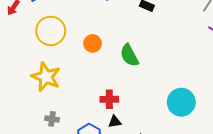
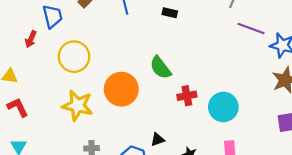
orange circle: (93, 43) -> (121, 89), moved, size x1.8
red cross: (109, 99) -> (187, 96), moved

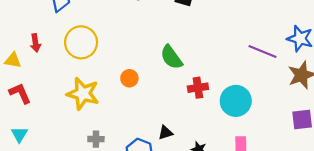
purple line: (251, 28) -> (263, 52), moved
red arrow: (31, 39) -> (35, 43), moved, turned -35
orange circle: (121, 89) -> (129, 78), size x0.5

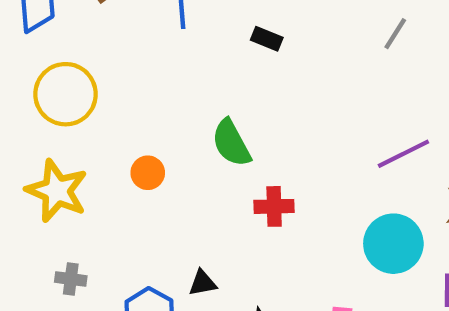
purple line: (263, 52) -> (403, 154), turned -56
cyan circle: (236, 101) -> (393, 244), moved

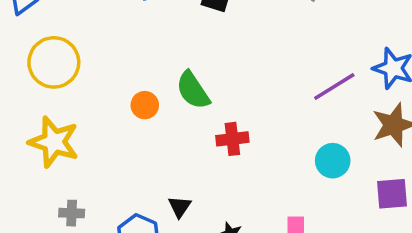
orange circle: (148, 173) -> (145, 105), moved
cyan circle: (393, 244) -> (333, 161), size x0.7
black triangle: (203, 283) -> (180, 207), turned -40

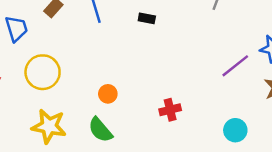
green semicircle: (193, 90) -> (100, 130), moved
cyan circle: (333, 161) -> (235, 130), moved

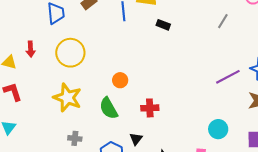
red cross: (170, 110) -> (150, 108), moved

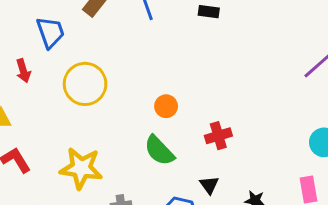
red arrow: (31, 49) -> (23, 71), moved
yellow star: (67, 98) -> (81, 168), moved

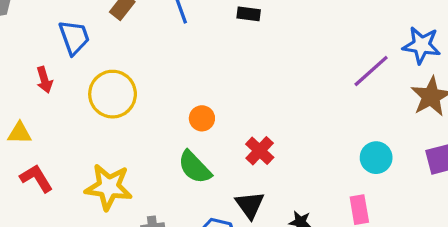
red cross: (218, 136) -> (260, 151), turned -30
black triangle: (209, 185) -> (250, 205), size x1.4

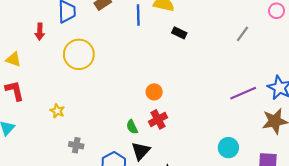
orange circle: (202, 118) -> (154, 92), moved
green semicircle: (195, 167) -> (132, 127), moved, size x0.6
yellow star: (109, 187) -> (57, 111), size x0.5

